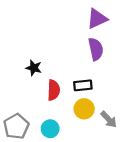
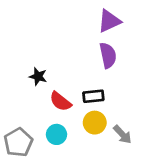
red semicircle: (54, 90) -> (60, 101), turned 126
cyan circle: (50, 129) -> (56, 134), moved

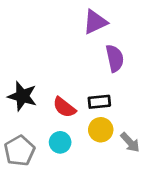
purple triangle: (109, 21) -> (95, 22), moved
black star: (38, 76) -> (22, 96), moved, size x1.5

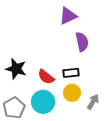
cyan circle: (60, 142) -> (43, 102), size x1.5
gray arrow: (130, 142) -> (93, 102), turned -105

